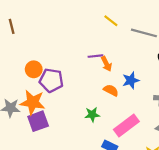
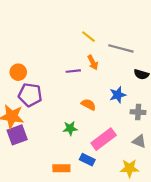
orange arrow: (106, 64) -> (93, 62), moved
orange circle: (34, 69) -> (18, 72), moved
blue star: (131, 80) -> (118, 95), moved

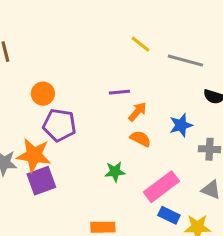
orange arrow: (93, 62) -> (137, 112), moved, turned -112
blue rectangle: (87, 160) -> (169, 215), moved

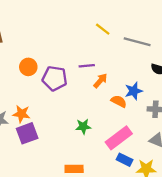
purple pentagon: (59, 125) -> (55, 78), moved
orange semicircle: (140, 139) -> (119, 101), moved
orange star: (34, 155) -> (21, 114), size x0.7

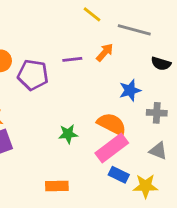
orange arrow: (100, 81) -> (105, 52), moved
orange semicircle: (119, 101) -> (112, 124), moved, size x1.5

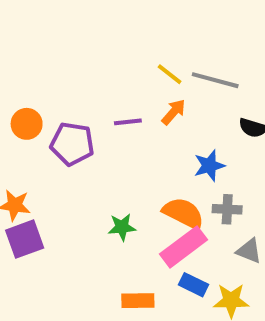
yellow line: (92, 14) -> (170, 74), moved
gray cross: (157, 113) -> (227, 209), moved
orange rectangle: (57, 186) -> (138, 301), moved

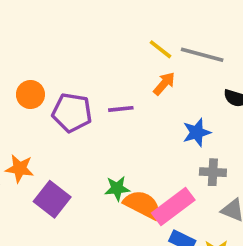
purple line: (128, 122) -> (121, 109), moved
orange semicircle: (183, 213) -> (142, 205), moved
purple square: (25, 239) -> (52, 199), moved, turned -32

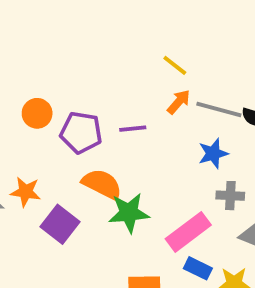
gray line: (202, 55) -> (219, 109), moved
green star: (117, 188) -> (129, 213), size x1.5
orange semicircle: (142, 205) -> (102, 184), moved

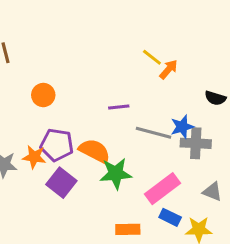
orange arrow: (179, 102) -> (169, 69), moved
gray line: (219, 109) -> (153, 133), moved
purple pentagon: (81, 132) -> (57, 145), moved
gray cross: (230, 196) -> (196, 143), moved, size x1.4

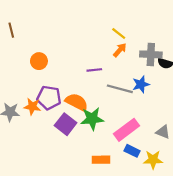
orange arrow: (169, 69) -> (120, 50), moved
gray cross: (196, 143) -> (151, 54), moved
purple square: (61, 183) -> (66, 124), moved

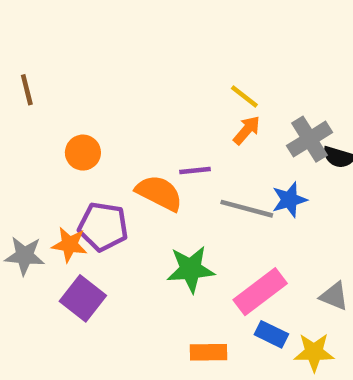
gray cross: (151, 54) -> (310, 139), turned -35
orange semicircle: (77, 102) -> (159, 193), moved
purple square: (66, 124) -> (83, 298), moved

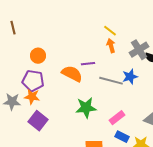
orange arrow: (247, 130) -> (111, 46), turned -56
purple pentagon: (103, 227) -> (33, 81), moved
pink rectangle: (260, 292) -> (117, 118), size x0.7

